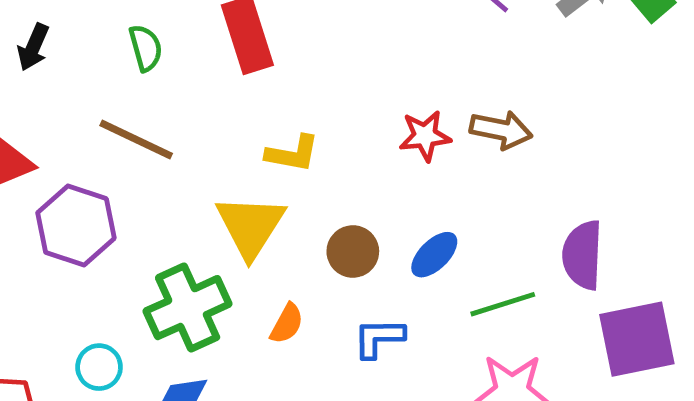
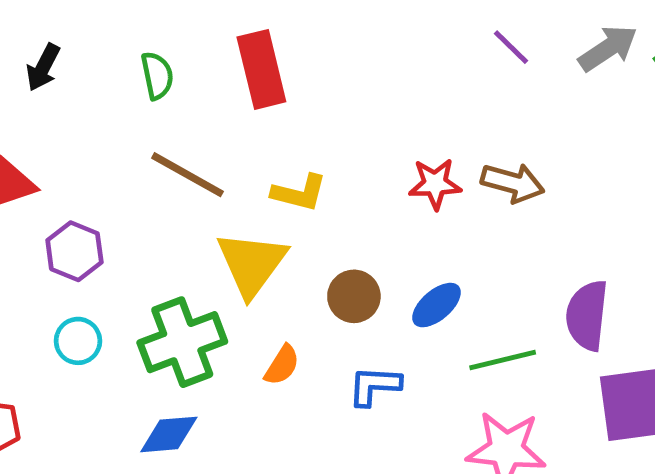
brown line: (136, 139) -> (188, 175), moved
purple hexagon: (76, 225) -> (74, 251), size x0.7
cyan circle: (99, 367) -> (78, 341), moved

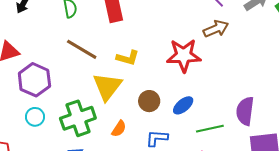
brown arrow: (513, 183) -> (216, 29), moved, turned -40
red star: (435, 184) -> (184, 55), size x1.6
purple hexagon: (74, 251) -> (34, 80), size x1.4

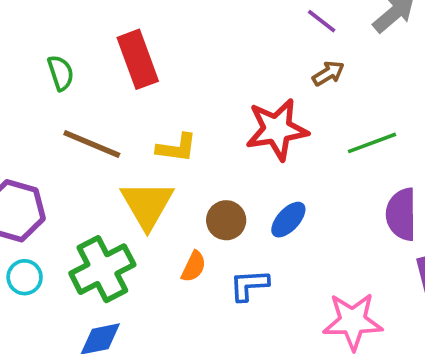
brown arrow: (216, 29) -> (328, 73), size x0.7
orange semicircle: (119, 129) -> (194, 267), moved
green line: (210, 129) -> (372, 143), moved

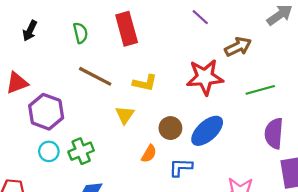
purple line: (322, 21) -> (200, 17), moved
brown arrow: (328, 73) -> (238, 47), size x1.4
yellow triangle: (147, 205) -> (125, 115), size x0.6
blue ellipse: (288, 220) -> (207, 131), size x1.5
green cross: (102, 269) -> (81, 151), moved, size x0.7

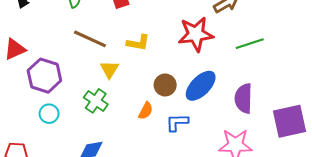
yellow triangle: (125, 115) -> (109, 69), moved
purple semicircle: (274, 133) -> (244, 98), moved
green cross: (81, 151) -> (96, 101), moved, turned -30

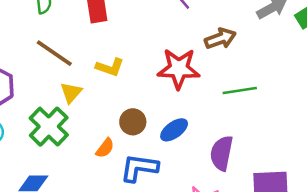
blue ellipse: (201, 86) -> (174, 130), size x0.7
green cross: (96, 101) -> (49, 127), size x1.4
blue L-shape: (177, 122) -> (139, 168), size x1.4

